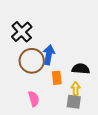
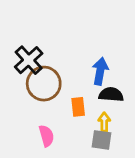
black cross: (22, 32) -> (29, 60), moved
blue arrow: (49, 55) -> (100, 71), moved

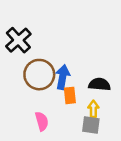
black cross: (29, 60) -> (18, 40), moved
blue arrow: (100, 71) -> (63, 77), moved

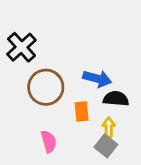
blue arrow: (63, 77) -> (97, 79), moved, turned 95
gray square: (91, 125) -> (106, 146), turned 30

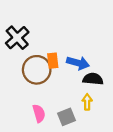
orange rectangle: (82, 112) -> (53, 61), moved
gray square: (106, 146) -> (67, 117), moved, turned 30

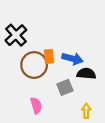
yellow arrow: (87, 102) -> (86, 111), moved
gray square: (67, 117) -> (65, 87), moved

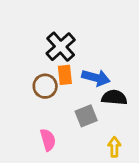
black cross: (16, 35) -> (61, 47), moved
brown circle: (34, 65) -> (45, 86), size x0.7

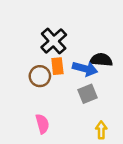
black semicircle: (114, 97) -> (101, 60), moved
gray square: (86, 116) -> (87, 94), moved

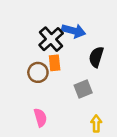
black semicircle: (101, 60) -> (96, 57), turned -78
blue arrow: (85, 69) -> (74, 31), moved

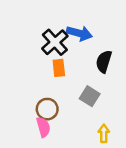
brown circle: (38, 72) -> (47, 109), moved
gray square: (83, 89) -> (90, 96), turned -36

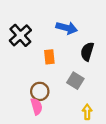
black cross: (55, 42) -> (20, 35), moved

